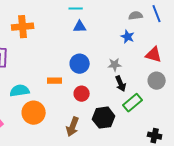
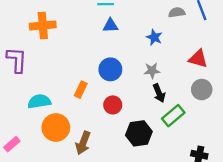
blue star: (128, 37) -> (154, 37), moved
orange rectangle: (55, 81) -> (81, 90), turned -64
brown arrow: (73, 127) -> (83, 143), moved

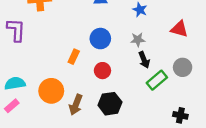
gray circle: (202, 90) -> (183, 67), moved
cyan semicircle: (39, 101) -> (15, 83), moved
black hexagon: (139, 133) -> (110, 104), moved

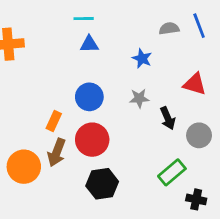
black arrow: (144, 60) -> (168, 118), moved
red circle: (102, 71) -> (92, 140), size x1.5
green rectangle: (157, 80) -> (172, 172), moved
brown arrow: (76, 105) -> (57, 152), moved

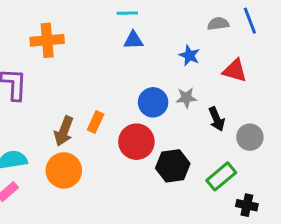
red triangle: (195, 84) -> (235, 71), moved
blue circle: (89, 97) -> (153, 102), moved
brown arrow: (57, 152) -> (64, 131), moved
black hexagon: (102, 184) -> (173, 166), moved

